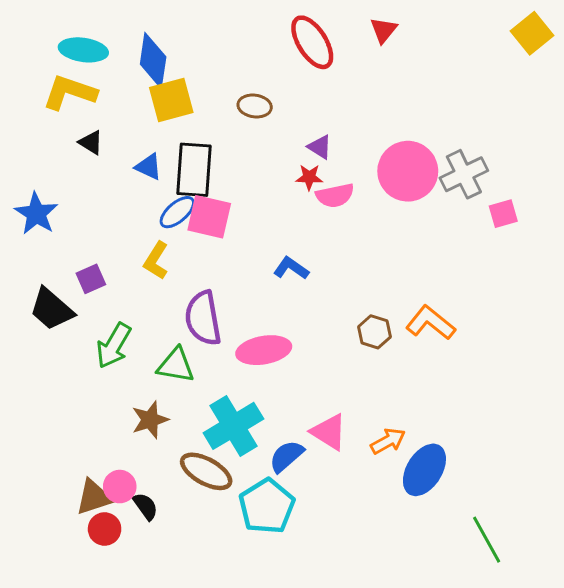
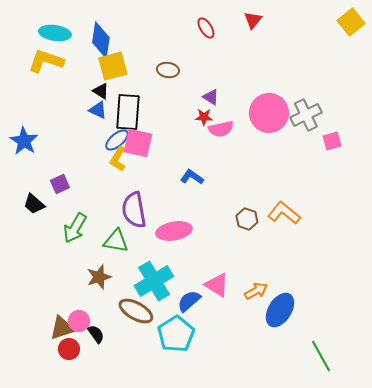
red ellipse: (312, 42) -> (206, 28), size x0.6
black triangle: (91, 142) -> (101, 91), moved
yellow L-shape: (156, 261) -> (118, 159), moved
black trapezoid: (51, 309) -> (34, 204), size x0.7

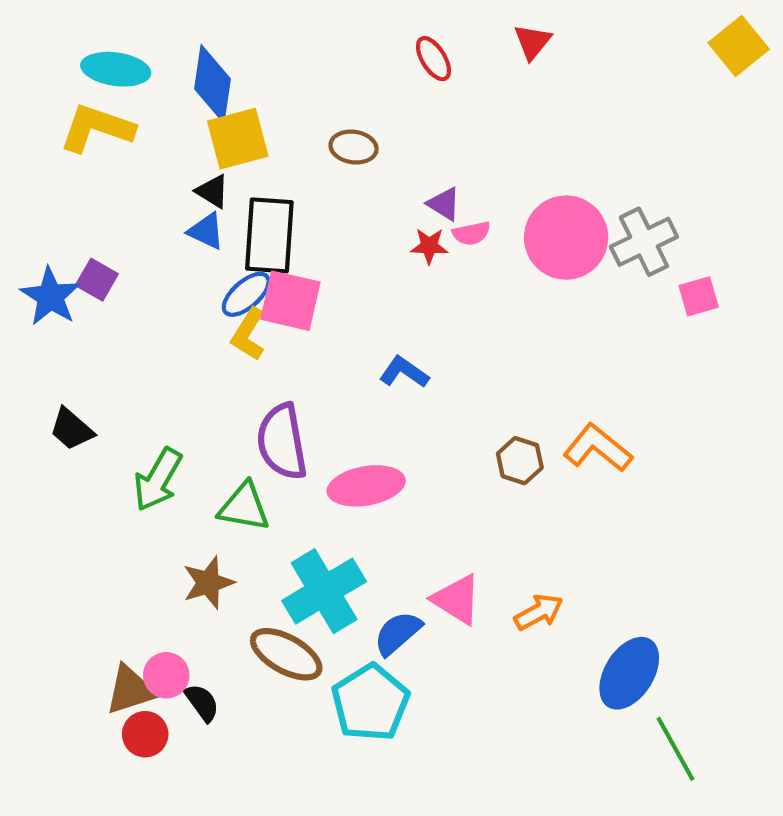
pink semicircle: (221, 129) -> (471, 233), moved, size x0.7
purple square: (60, 184) -> (97, 280), moved, turned -36
blue ellipse: (280, 310) -> (629, 673), moved

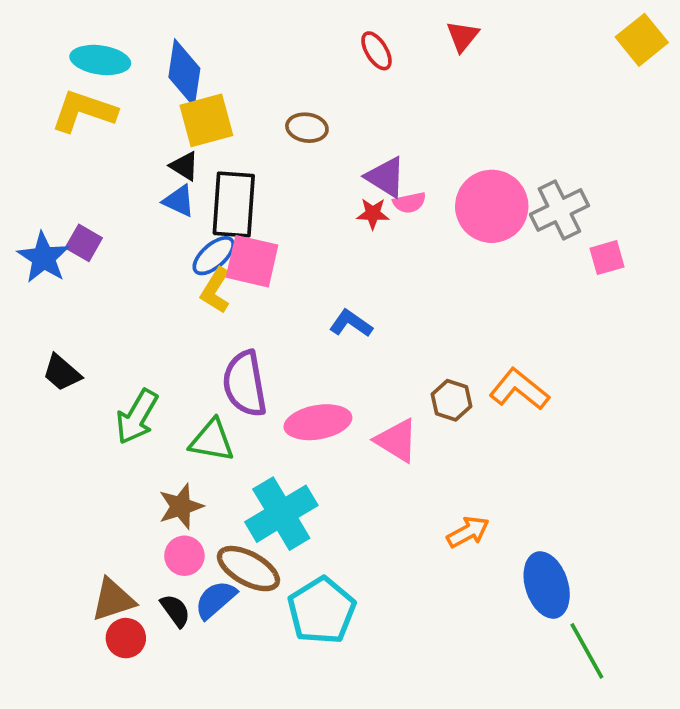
purple triangle: (444, 204) -> (386, 177), size x1.4
pink triangle: (457, 600) -> (397, 440), moved
blue semicircle: (398, 633) -> (216, 600), moved
blue ellipse: (629, 673) -> (547, 585), turned -50
pink circle: (166, 675) -> (184, 556), moved

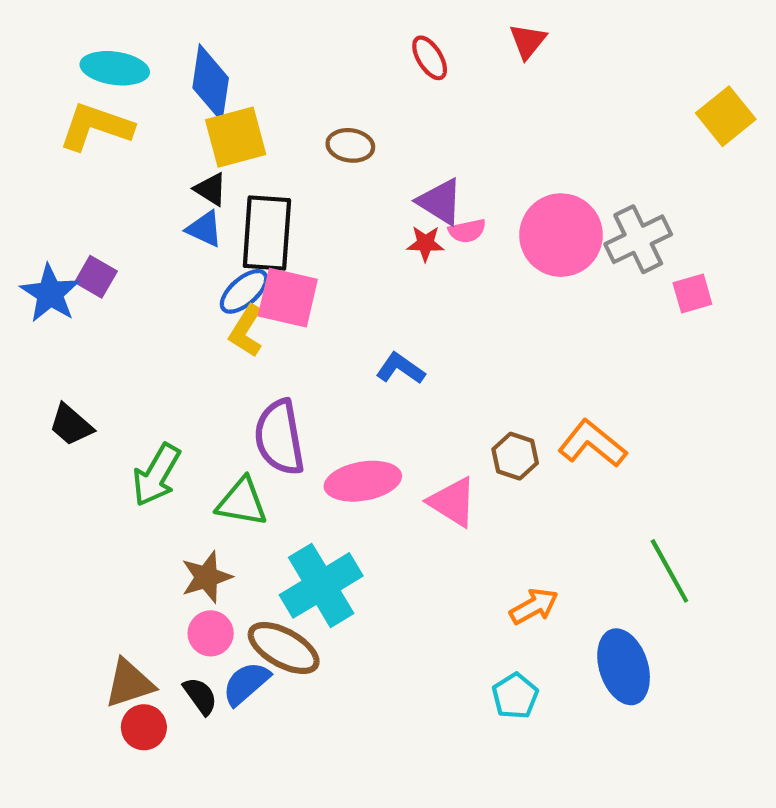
yellow square: (642, 40) -> (726, 116), moved
cyan pentagon: (322, 611) -> (515, 696), moved, size x0.6
green line: (587, 651) -> (669, 571), moved

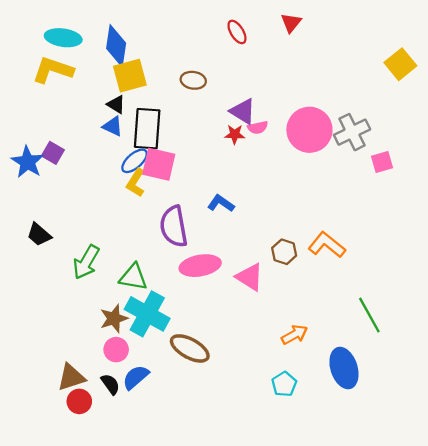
purple semicircle: (279, 437) -> (174, 226), moved
cyan cross: (321, 585) -> (147, 314), moved, turned -30
brown ellipse: (284, 648) -> (190, 348), moved

